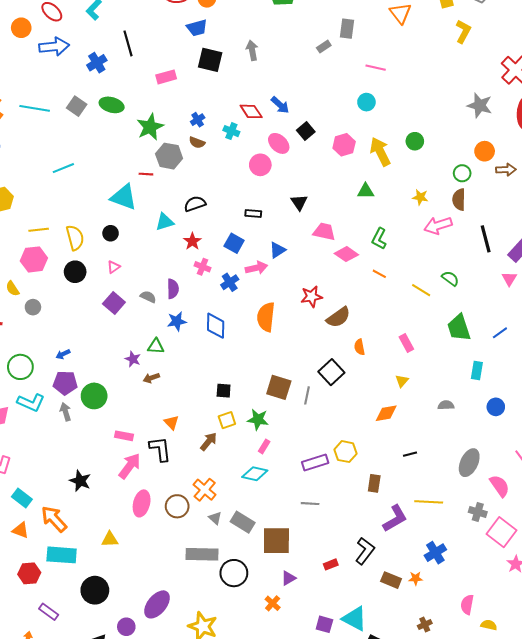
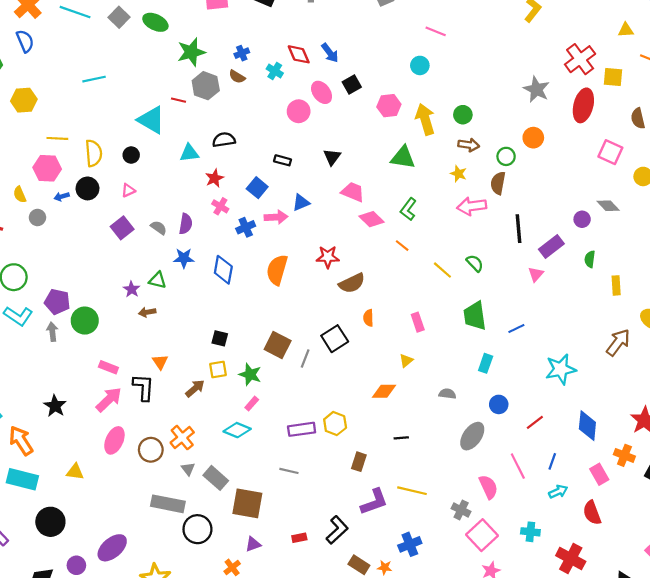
brown arrow: (506, 170) -> (469, 145), moved
green triangle: (366, 191) -> (403, 157), size x1.4
blue arrow: (63, 354) -> (62, 197), moved
gray ellipse: (469, 463) -> (472, 436), moved

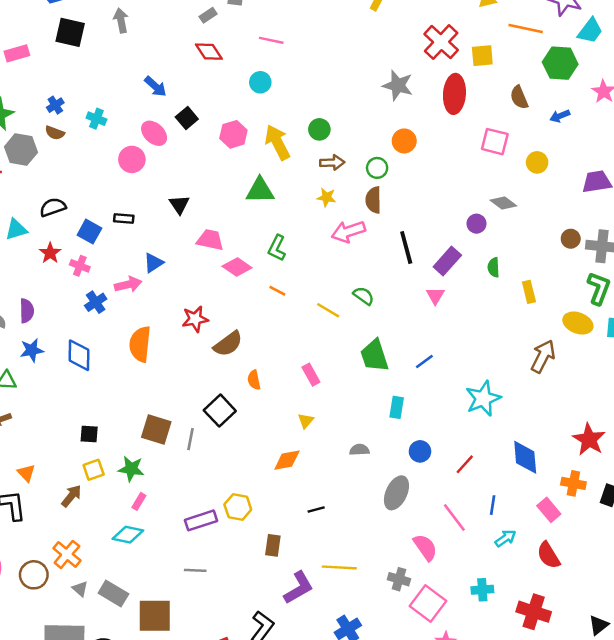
red diamond: (299, 54) -> (209, 52), moved
blue square: (257, 188) -> (89, 232), moved
pink cross: (220, 206) -> (80, 266), moved

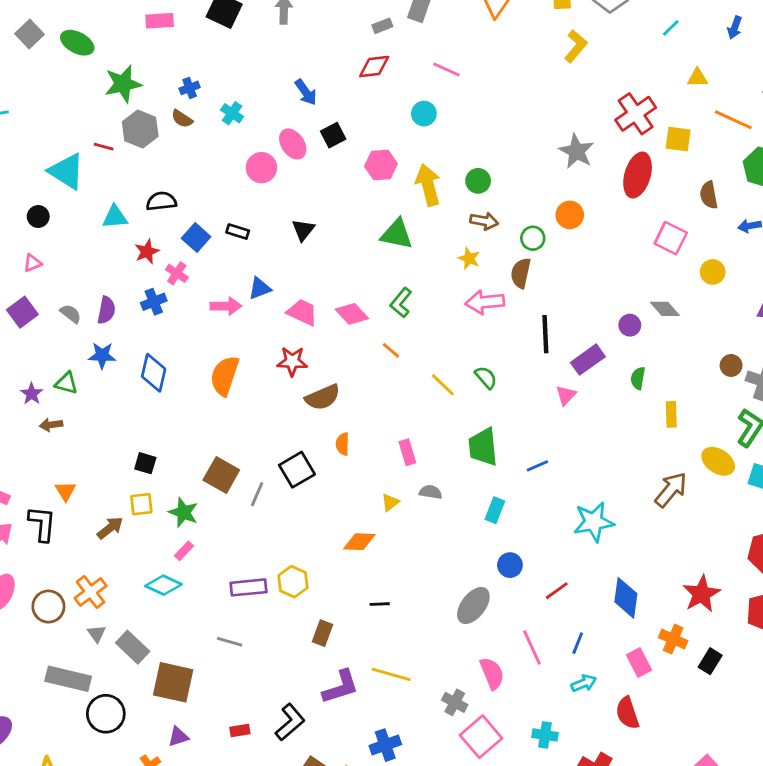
red diamond: (209, 52) -> (374, 67), turned -76
pink trapezoid: (210, 240) -> (302, 312), moved
blue cross: (96, 302) -> (154, 302), moved
gray semicircle: (359, 450) -> (431, 492), moved

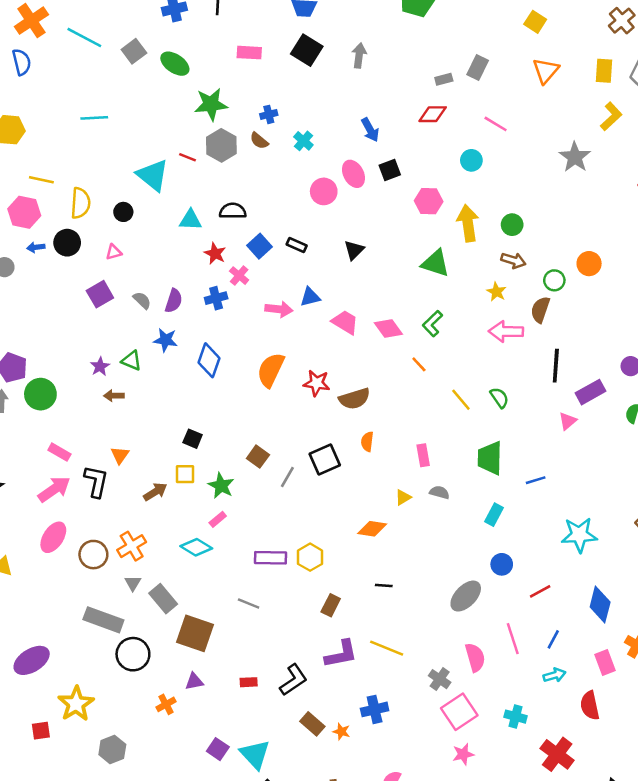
gray star: (576, 151) -> (575, 157), moved
red star: (147, 252) -> (215, 254), turned -30
red star: (292, 361) -> (317, 383), moved
brown square: (221, 475) -> (258, 457), size x0.7

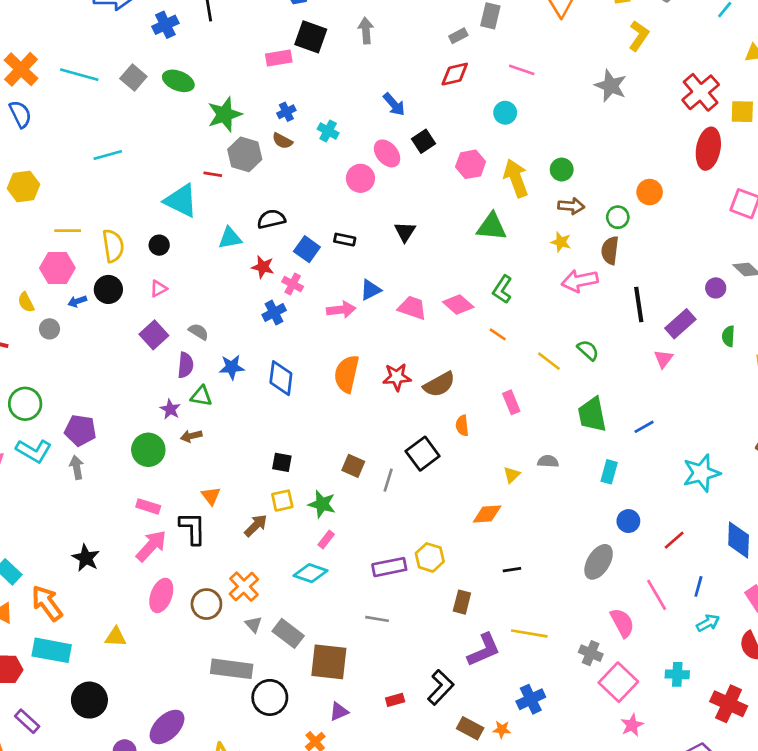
pink rectangle: (249, 53) -> (279, 58), moved
purple semicircle: (174, 301) -> (185, 365), moved
green circle: (40, 394) -> (148, 450), moved
pink rectangle: (423, 455) -> (511, 402), moved

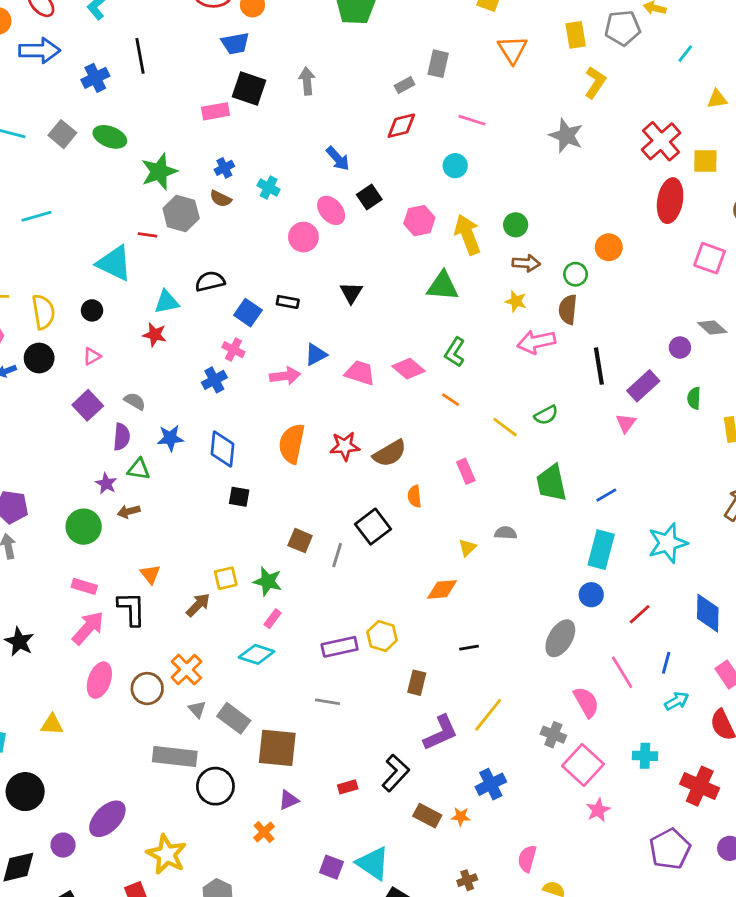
red star: (263, 267) -> (155, 335), moved
green semicircle: (588, 350) -> (546, 415), turned 110
black square: (282, 462) -> (239, 497), moved
cyan rectangle: (609, 472) -> (601, 550), moved, size x1.5
yellow line: (529, 633) -> (488, 715), turned -60

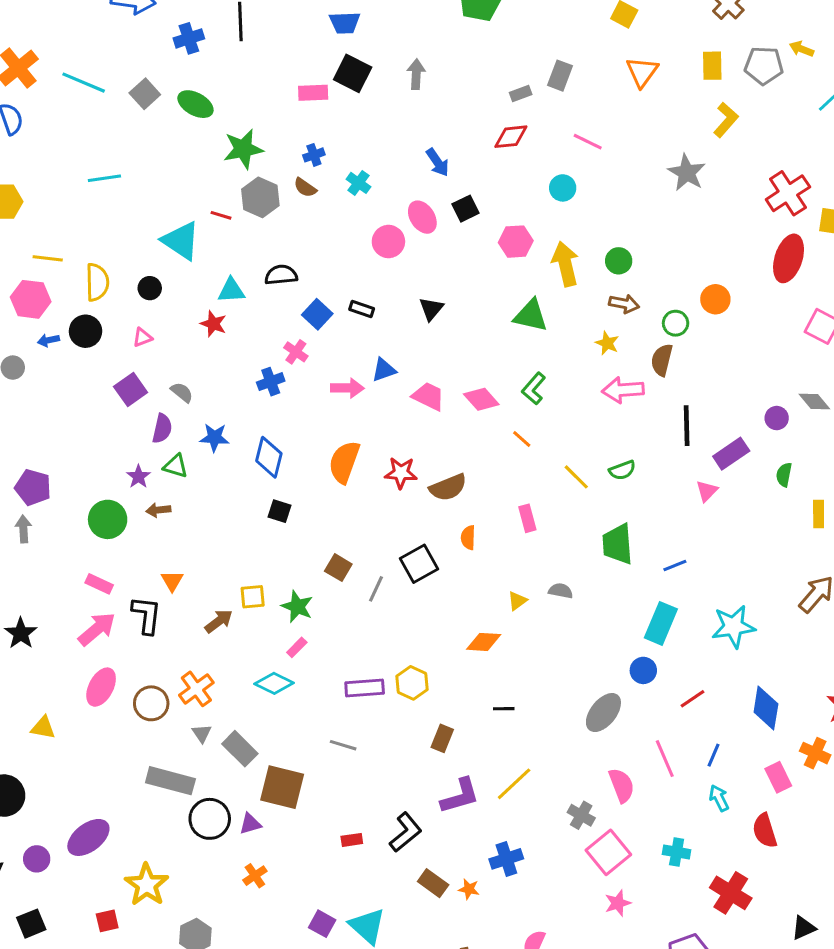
cyan arrow: (677, 701) -> (719, 798), turned -95
purple triangle: (289, 800) -> (250, 824), moved

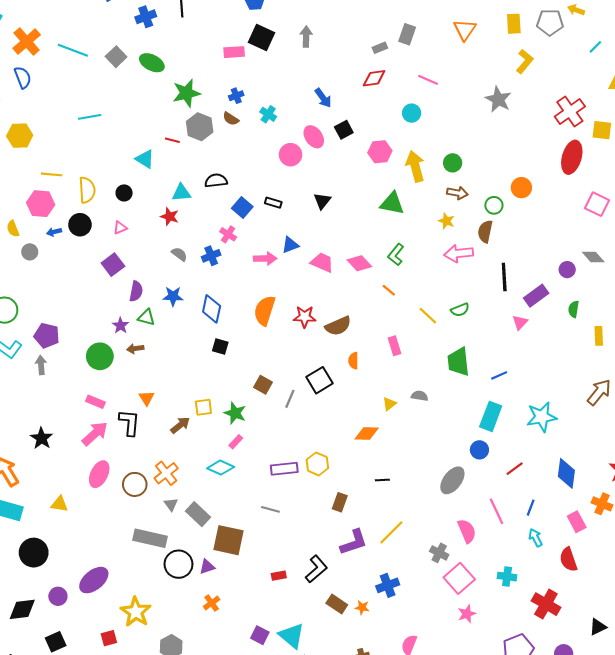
cyan triangle: (181, 241) -> (145, 159), size x0.7
gray semicircle: (182, 392) -> (179, 254), moved

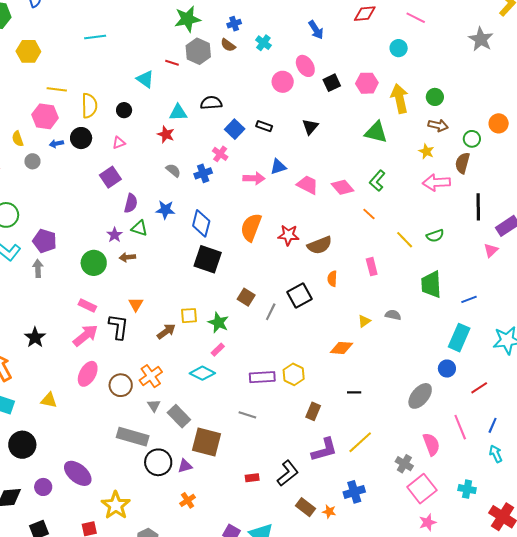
black square: (344, 130) -> (332, 83), moved
black square: (220, 346) -> (208, 259), size x1.8
purple ellipse: (94, 580) -> (78, 473), turned 76

